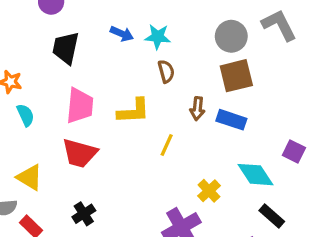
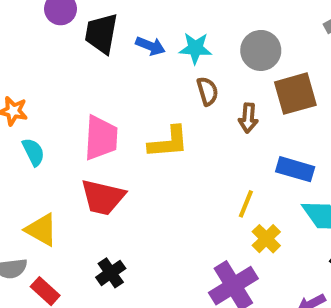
gray circle: (231, 36) -> (261, 50), moved
black trapezoid: (66, 48) -> (101, 34), moved
brown arrow: (197, 109) -> (248, 118), moved
blue rectangle: (231, 120) -> (295, 169), moved
yellow line: (167, 145) -> (246, 204), moved

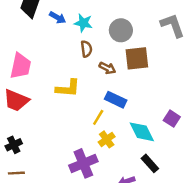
brown arrow: (248, 118) -> (107, 68), turned -77
yellow L-shape: (168, 142) -> (68, 88), moved
blue rectangle: (295, 169) -> (116, 100), moved

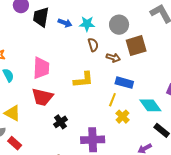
black cross: (14, 145) -> (61, 122), moved
purple cross: (83, 163) -> (93, 140), moved, turned 30

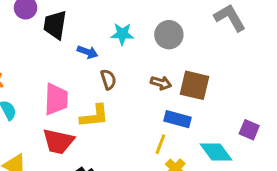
blue arrow: (65, 23) -> (88, 52), moved
brown semicircle: (93, 45) -> (108, 79), moved
brown square: (136, 46) -> (194, 85), moved, turned 30
yellow L-shape: (83, 80) -> (94, 116), moved

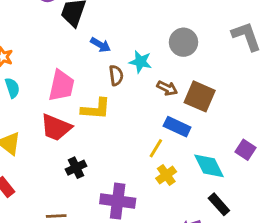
cyan star: (122, 34) -> (140, 62), moved

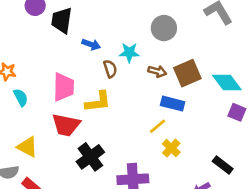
brown square: (200, 96) -> (187, 73), turned -36
yellow line: (156, 148) -> (157, 126), turned 30
cyan diamond: (209, 166) -> (227, 82), moved
black cross: (76, 168) -> (90, 157), size x1.5

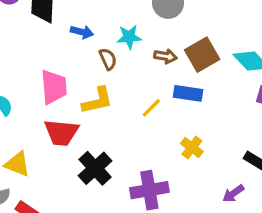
yellow line: (157, 126) -> (151, 108), moved

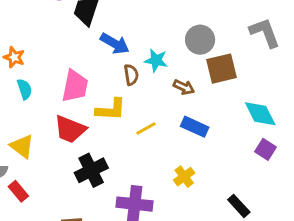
blue arrow: (82, 32) -> (115, 44), size x1.4
brown square: (202, 55) -> (221, 69), moved
yellow line: (151, 108) -> (146, 128), moved

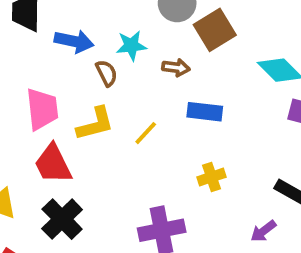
red trapezoid: (70, 129) -> (53, 164), turned 60
black cross: (91, 170) -> (62, 219), moved
yellow cross: (184, 177) -> (211, 177), turned 36

